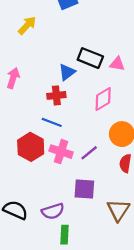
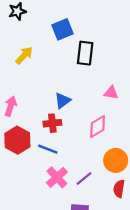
black rectangle: (90, 58) -> (85, 53), moved, turned 75
red hexagon: (31, 147) -> (17, 140), moved
pink cross: (61, 152) -> (57, 177), turned 30

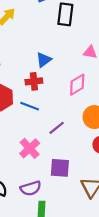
pink cross: (57, 177) -> (30, 148), moved
purple line: (84, 179) -> (57, 128), moved

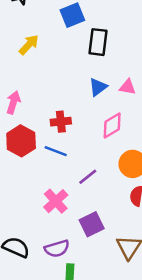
blue triangle: (44, 60) -> (98, 87), moved
purple square: (60, 168) -> (92, 224), turned -30

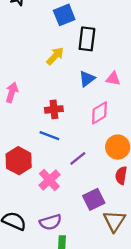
yellow arrow: (29, 45) -> (55, 56), moved
red hexagon: (21, 141) -> (19, 161), moved
purple square: (92, 224) -> (94, 199), moved

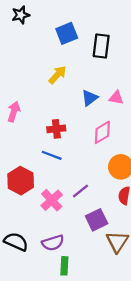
black rectangle: (87, 39) -> (101, 46), moved
purple line: (78, 158) -> (80, 191), moved

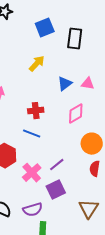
purple square: (97, 220) -> (56, 190), moved

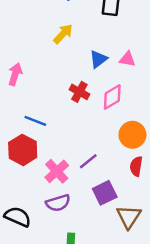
red cross: (36, 111) -> (79, 92), moved, turned 35
blue line: (32, 134) -> (35, 121), moved
purple square: (56, 190) -> (105, 193), moved
purple semicircle: (33, 210) -> (58, 203), moved

